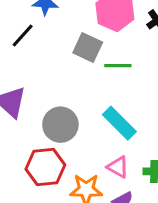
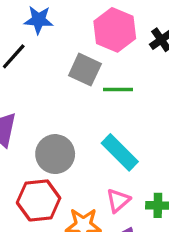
pink triangle: (118, 167) -> (118, 200), turned 50

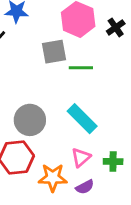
gray square: (85, 70) -> (54, 52), turned -35

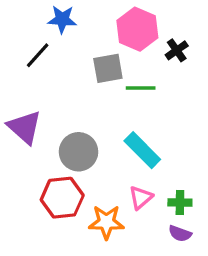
black cross: (116, 27) -> (177, 50), moved
purple semicircle: (85, 187) -> (180, 234), moved, turned 48

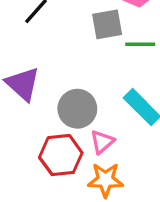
pink triangle: (141, 198) -> (102, 142), moved

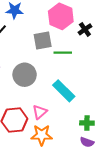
gray circle: (77, 109) -> (25, 75), moved

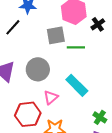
pink triangle: (40, 112) -> (51, 97), moved
green cross: (87, 123) -> (100, 117), turned 32

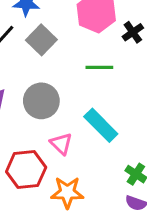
gray square: (56, 35) -> (41, 40), moved, turned -36
pink triangle: (51, 97) -> (61, 144), turned -35

